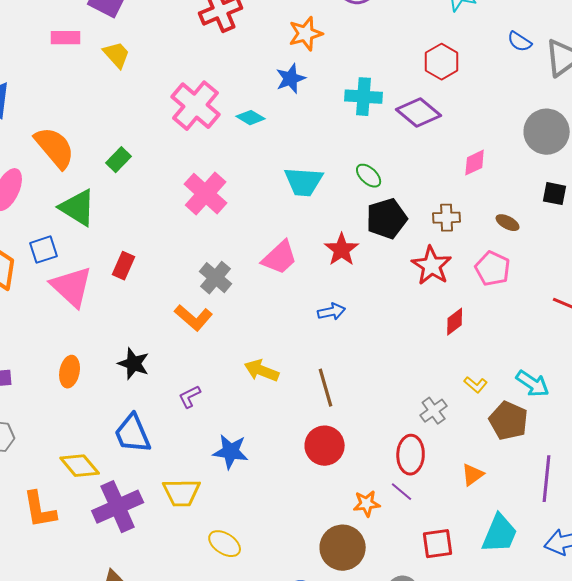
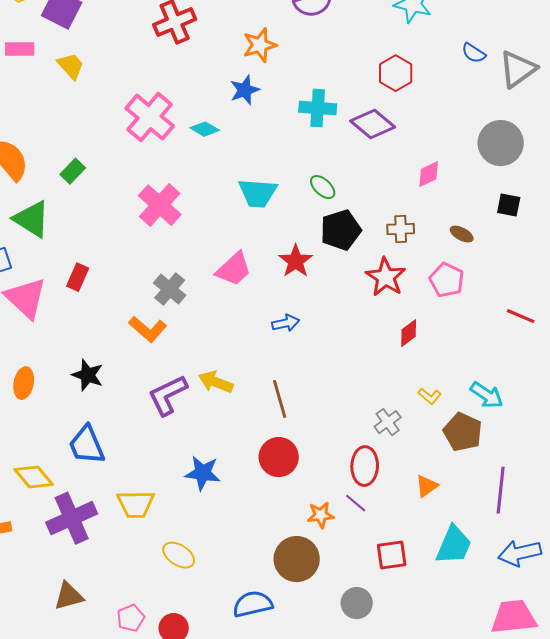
purple L-shape: (190, 397) -> (168, 395), moved, size x1.8
blue star: (231, 452) -> (203, 473), moved

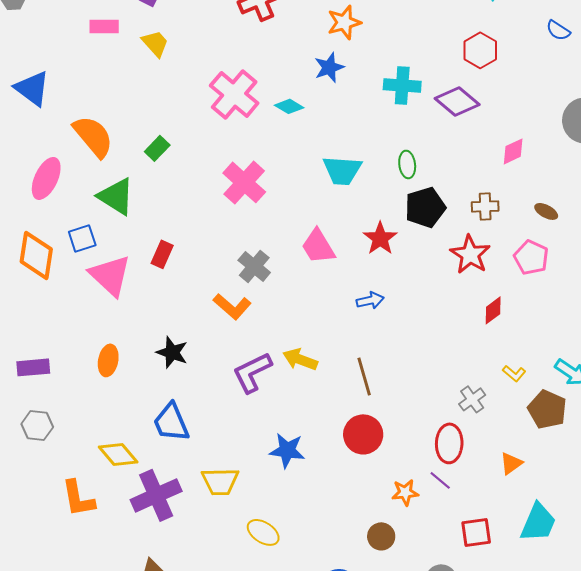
green ellipse: (323, 187) -> (407, 164), turned 40
pink trapezoid: (234, 269) -> (318, 246), turned 102
brown circle: (297, 559) -> (381, 536), size x0.6

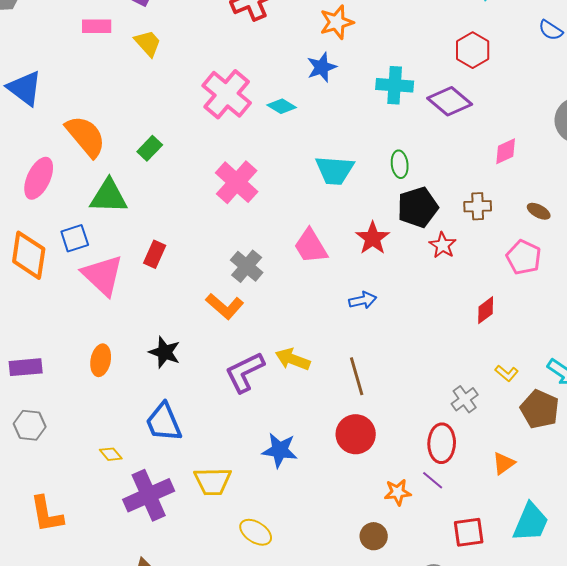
green triangle: (116, 196) -> (109, 196), turned -30
red star: (470, 254) -> (443, 245), moved, size x0.7
yellow diamond: (118, 454) -> (111, 454), size x0.6
orange L-shape: (78, 498) -> (47, 514), moved

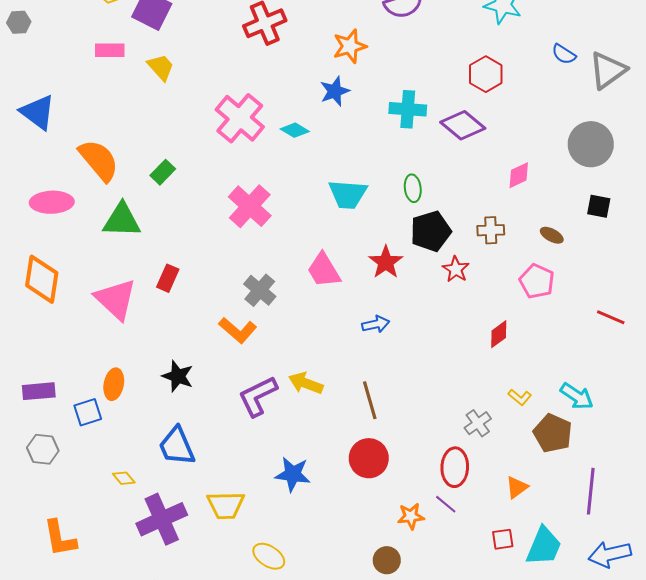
pink ellipse: (39, 178) -> (52, 202), turned 63
blue square: (75, 238) -> (88, 412), moved
red square: (469, 532) -> (503, 539), moved, size x0.7

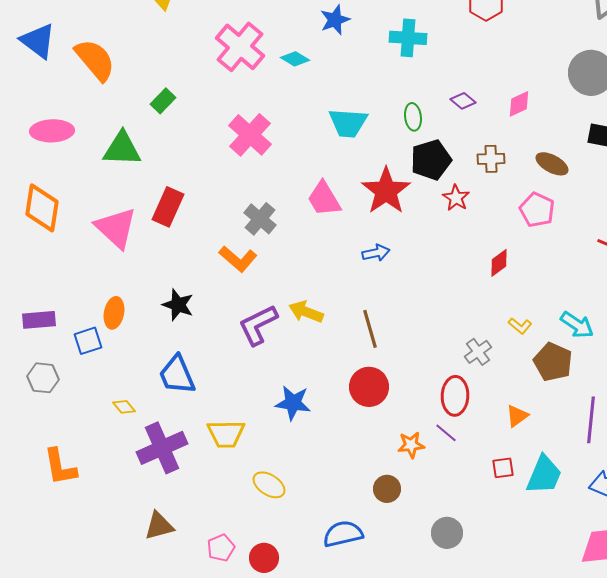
purple diamond: (463, 125) -> (463, 101), moved, size x0.6
orange semicircle: (99, 160) -> (95, 60), moved
brown ellipse: (552, 235) -> (552, 164), size x1.4
red star: (386, 262) -> (386, 191), size x1.4
red rectangle: (168, 278) -> (168, 207), size x1.4

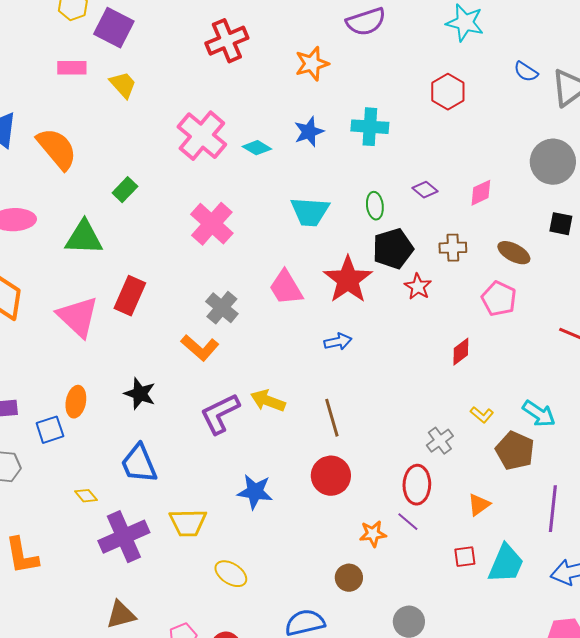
blue star: (335, 20) -> (309, 132), moved

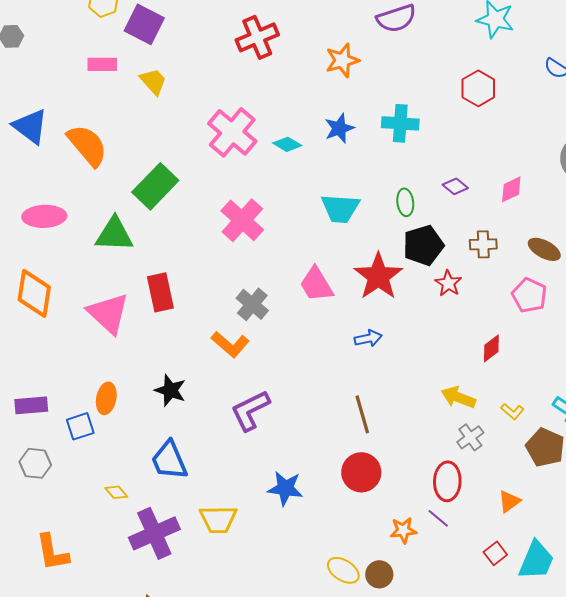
green rectangle: (125, 190) -> (155, 186), size x1.8
red rectangle: (130, 296) -> (160, 292), turned -36
yellow arrow: (268, 401) -> (458, 397), moved
red square: (465, 557) -> (495, 553), turned -30
yellow ellipse: (231, 574) -> (343, 570), moved

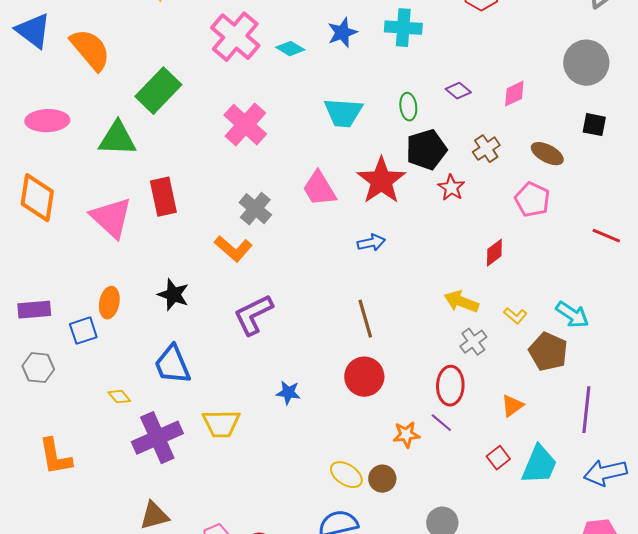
brown cross: (483, 244) -> (486, 149), turned -32
blue star: (285, 488) -> (288, 393), size x0.7

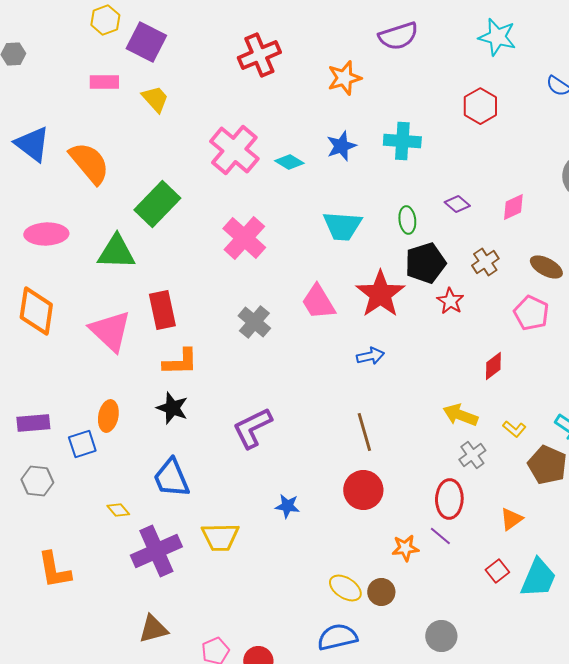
orange L-shape: (233, 249) -> (180, 362), moved, turned -42

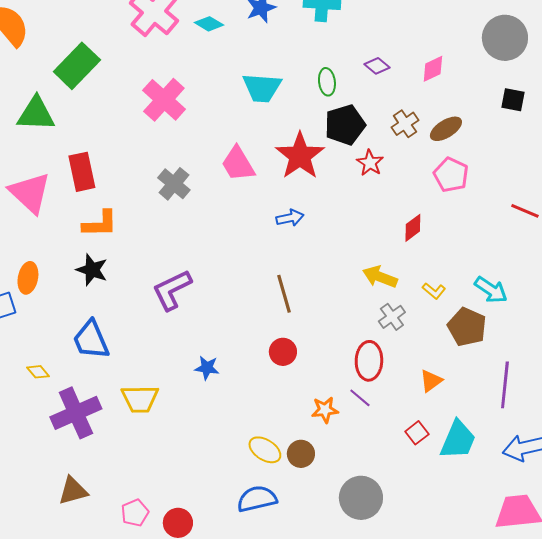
brown ellipse: (546, 267) -> (446, 129), moved, turned -60
red circle: (363, 490) -> (283, 352), size x0.7
gray circle: (441, 636) -> (361, 498), size x1.4

